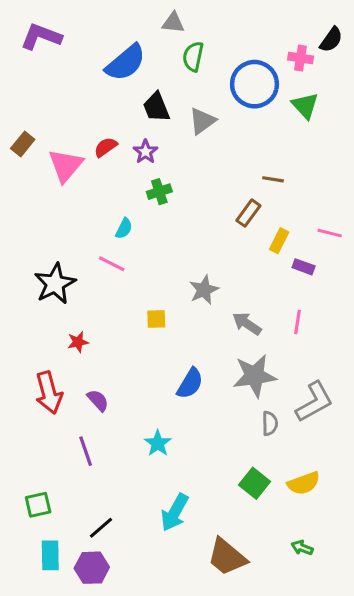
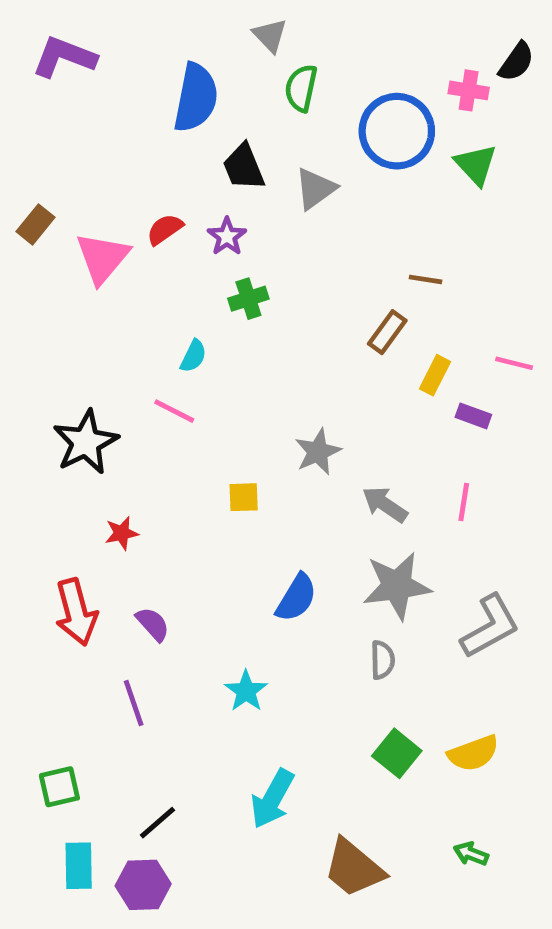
gray triangle: (173, 23) -> (270, 35), turned 40
blue semicircle: (126, 63) -> (196, 98), turned -39
gray semicircle: (270, 423) -> (382, 660), moved

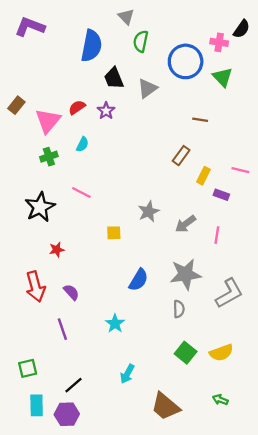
brown line: (426, 279) -> (200, 120), moved
green cross: (248, 299) -> (49, 157), moved
cyan semicircle: (193, 356) -> (82, 144), moved
gray arrow: (385, 504) -> (186, 224), moved, turned -70
cyan arrow: (272, 799) -> (127, 374), size x0.7

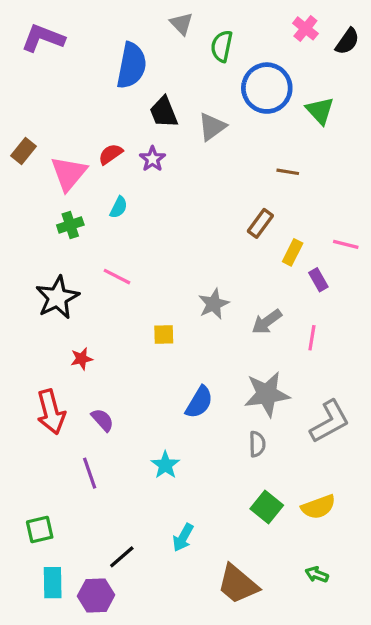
green semicircle: (141, 41) -> (222, 46), moved
pink cross: (219, 42) -> (305, 28), moved, turned 30
purple rectangle: (221, 195) -> (318, 280), turned 40
black line: (74, 385) -> (122, 557), moved

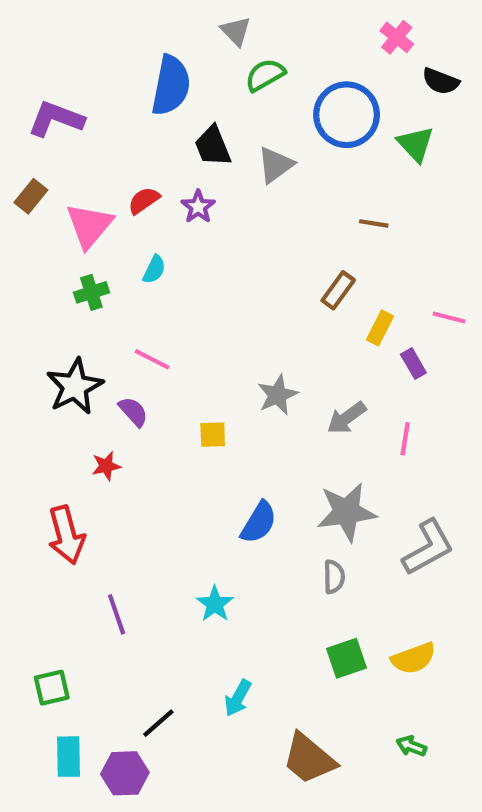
purple L-shape: (43, 38) -> (56, 119), moved
black semicircle: (347, 41) -> (441, 81), moved, turned 76
green semicircle: (222, 46) -> (265, 75), moved, turned 48
purple semicircle: (103, 420) -> (133, 412), moved
green square: (267, 507) -> (347, 658), turned 32

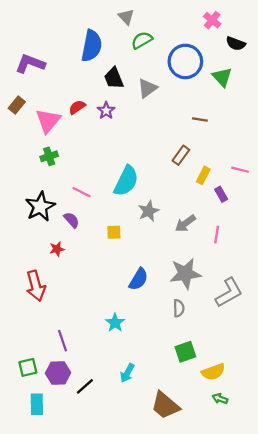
cyan semicircle: (154, 269) -> (126, 181), moved, size x2.0
purple line: (117, 614) -> (63, 341), moved
yellow semicircle: (413, 658) -> (213, 372), moved
purple hexagon: (125, 773) -> (58, 373), moved

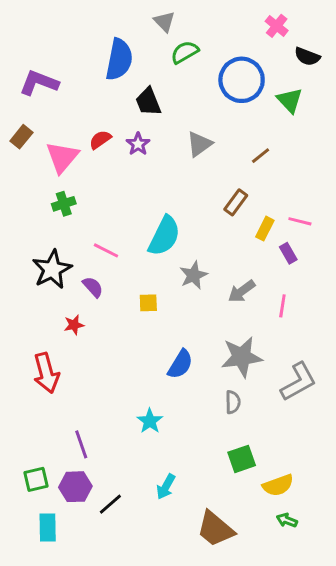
gray triangle: (147, 88) -> (199, 144), moved
brown line: (200, 119) -> (261, 156), turned -48
pink line: (240, 170) -> (300, 221), moved

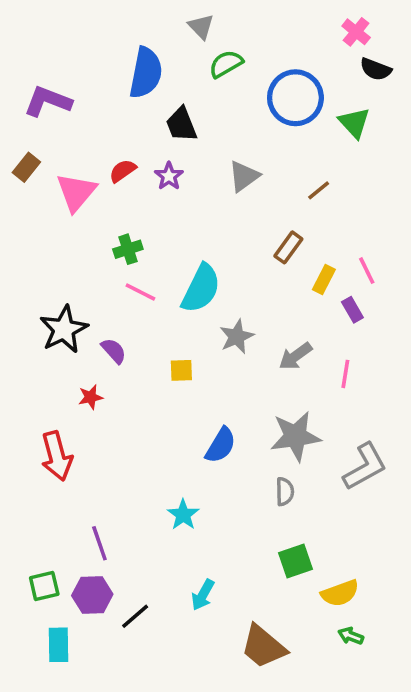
pink cross: (277, 26) -> (356, 32), moved
green cross: (64, 204) -> (128, 249), moved
pink line: (300, 221) -> (367, 271), turned 50
pink line: (106, 250) -> (140, 292), moved

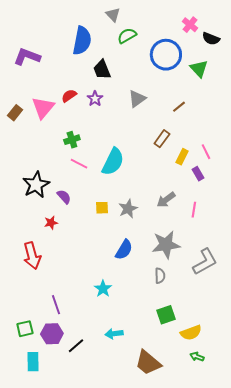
pink cross: (356, 32) -> (190, 25), moved
brown rectangle: (26, 167) -> (15, 113), moved
gray star: (237, 337) -> (128, 209), moved
cyan arrow: (203, 595) -> (114, 334), turned 54

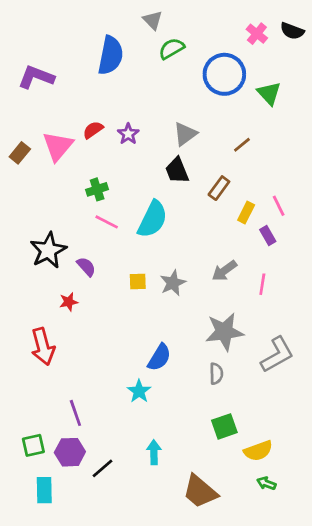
black semicircle: (211, 39) -> (292, 31), moved
black trapezoid: (102, 70) -> (177, 170), moved
blue semicircle: (124, 250) -> (159, 357), moved
cyan arrow: (114, 334) -> (154, 452), turned 96

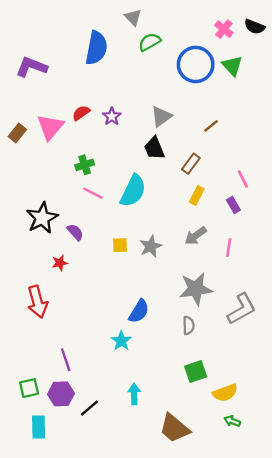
green triangle: (269, 93) -> (232, 66), moved
yellow rectangle: (246, 212) -> (197, 196), moved

